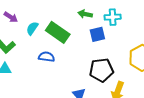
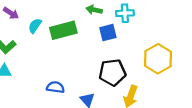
green rectangle: (58, 32) -> (63, 30), turned -50
blue semicircle: (46, 57) -> (55, 87), moved

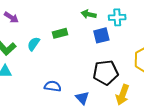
cyan semicircle: (35, 26) -> (34, 44), moved
green rectangle: (63, 30) -> (60, 33), size x0.6

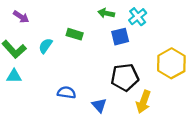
cyan cross: (117, 17) -> (138, 17), turned -35
green rectangle: (60, 33) -> (75, 34), turned 32

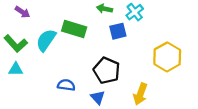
green rectangle: (75, 34) -> (74, 29), size x1.5
cyan semicircle: (45, 46) -> (46, 40), size x1.5
black pentagon: (125, 77) -> (107, 70), moved, turned 30

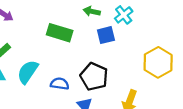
cyan semicircle: (46, 40) -> (28, 72), moved
blue semicircle: (66, 85) -> (60, 84), moved

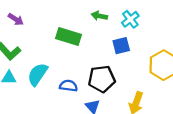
blue square: (106, 35) -> (121, 46), moved
black pentagon: (94, 77) -> (102, 79), turned -30

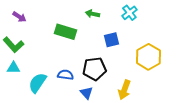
cyan cross: (130, 19) -> (129, 13), moved
cyan semicircle: (38, 74) -> (37, 83), moved

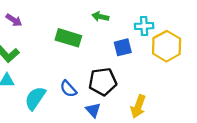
cyan cross: (129, 13) -> (144, 26), moved, turned 35
yellow hexagon: (148, 57) -> (167, 46), moved
blue semicircle: (65, 75) -> (68, 89), turned -140

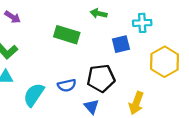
yellow hexagon: (167, 46) -> (165, 62), moved
blue semicircle: (68, 89) -> (67, 85), turned -60

